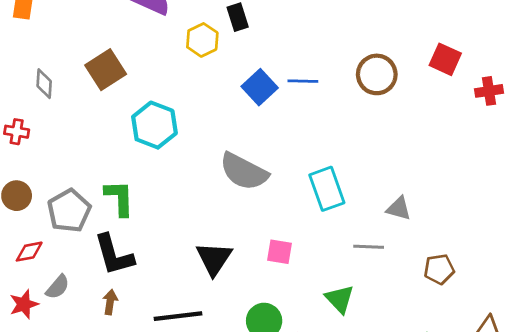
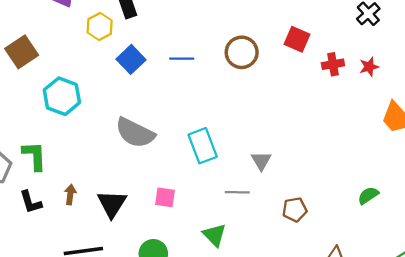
blue square: (260, 87) -> (131, 59), moved
gray triangle: (399, 208) -> (261, 161), turned 45
black L-shape: (114, 255) -> (31, 202), size x0.7
brown arrow: (110, 302) -> (70, 194), moved

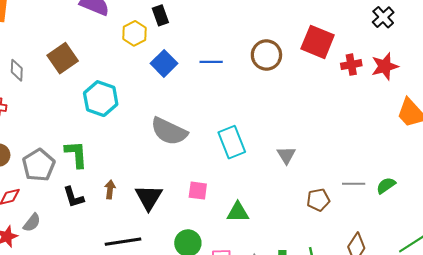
red square: (297, 39) -> (318, 42), size x1.4
red star: (369, 67) -> (385, 66), size x1.5
gray line: (237, 192) -> (354, 184), moved
green triangle: (214, 235) -> (238, 212), moved, turned -45

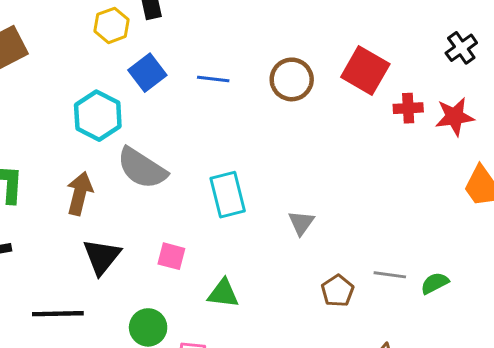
cyan hexagon: (101, 99) -> (98, 116), moved
brown arrow: (110, 189) -> (80, 193), moved, size x1.6
brown pentagon: (318, 200) -> (338, 291), turned -30

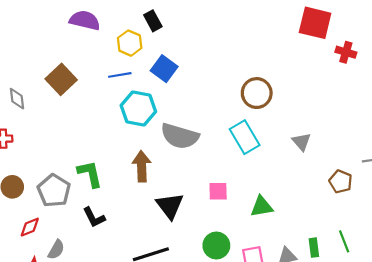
blue line: (213, 79) -> (120, 75), moved
brown circle: (292, 79) -> (257, 93), moved
red cross: (408, 108) -> (346, 52), moved, turned 36

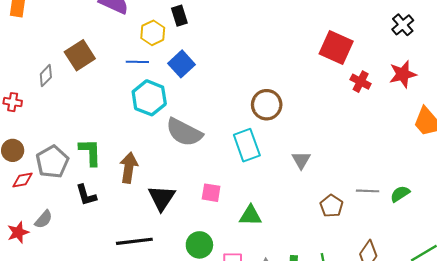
gray diamond: (17, 99) -> (46, 76), moved, turned 40
brown arrow: (142, 166) -> (129, 168), moved
red diamond: (30, 227) -> (22, 180), moved

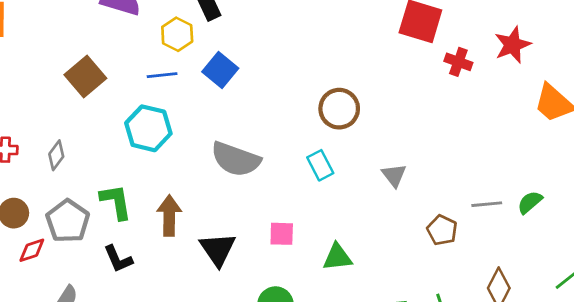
gray diamond: (46, 76) -> (56, 155), moved
cyan hexagon: (149, 98) -> (148, 128), moved
cyan rectangle: (247, 145) -> (320, 165), size x0.7

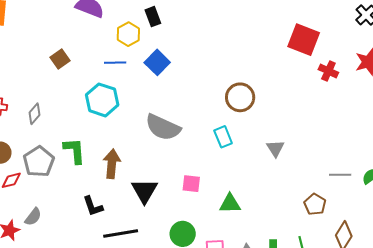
brown square: (85, 77) -> (60, 59), size x0.7
brown pentagon: (442, 230) -> (315, 204), moved
black L-shape: (118, 259) -> (93, 206), moved

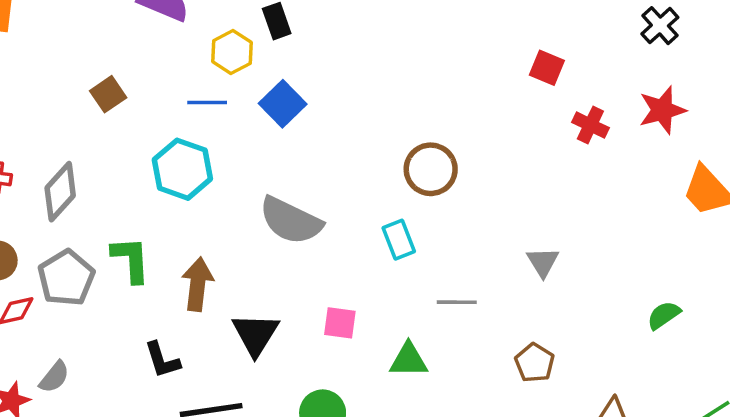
red square: (304, 40) -> (547, 68), size x0.6
gray diamond: (34, 114) -> (60, 192), size x1.5
gray triangle: (275, 148) -> (543, 262), moved
gray line: (340, 175) -> (457, 302), moved
brown pentagon: (315, 204) -> (535, 363), moved

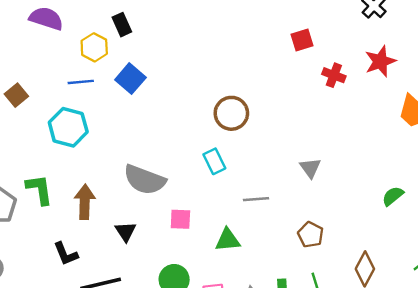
red square: (547, 68) -> (302, 40), turned -35
brown square: (108, 94) -> (16, 95), moved
gray semicircle: (291, 221) -> (145, 180), moved
black triangle: (256, 334) -> (126, 232), size x0.7

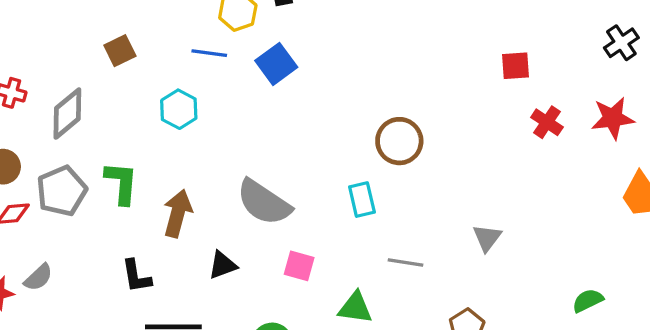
cyan hexagon: (68, 127) -> (179, 109), size x0.7
black triangle: (126, 232) -> (223, 265), turned 30

